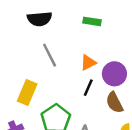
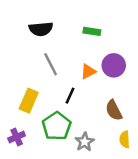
purple circle: (114, 74) -> (114, 65), moved
black line: (88, 88) -> (70, 96), moved

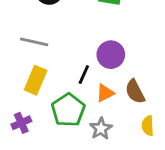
gray line: (51, 64) -> (34, 42), moved, turned -50
purple circle: (114, 65) -> (111, 55), moved
orange triangle: (88, 71) -> (105, 93), moved

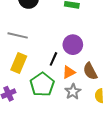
gray star: (101, 129) -> (73, 92), moved

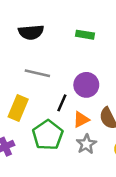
gray line: (18, 35) -> (37, 73), moved

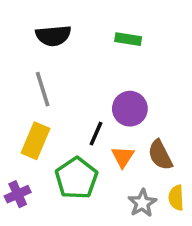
gray line: (37, 73) -> (43, 89), moved, turned 60
orange triangle: (81, 120) -> (123, 157), turned -30
gray star: (86, 144) -> (142, 203), moved

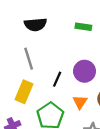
black line: (96, 134) -> (57, 79), moved

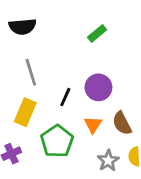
black semicircle: (35, 24) -> (23, 27), moved
green rectangle: (83, 27) -> (97, 33), turned -49

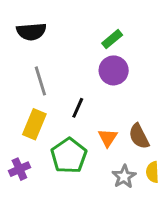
purple circle: (98, 87) -> (114, 70), moved

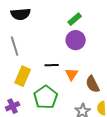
gray line: (40, 81) -> (15, 46), moved
black line: (78, 108) -> (52, 65), turned 64
orange triangle: (108, 138) -> (72, 74), moved

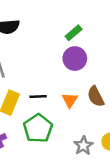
black line: (52, 65) -> (38, 97), moved
brown semicircle: (93, 84) -> (96, 97), moved

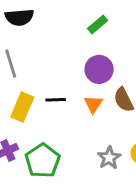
purple circle: (75, 59) -> (99, 69), moved
green pentagon: (38, 128) -> (43, 161), moved

